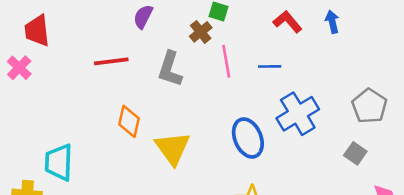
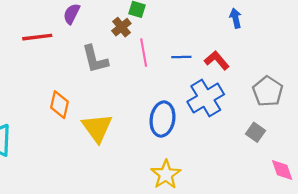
red L-shape: (288, 22) -> (217, 60), moved
red line: (111, 61) -> (37, 37), moved
gray L-shape: (170, 69) -> (95, 59), turned -32
blue ellipse: (248, 138) -> (162, 119), turned 32

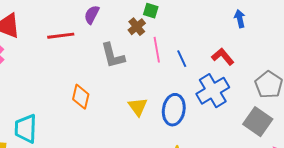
blue line: (181, 57) -> (182, 59), moved, turned 66
yellow triangle: (97, 128) -> (138, 107), moved, size x0.7
gray square: (256, 132) -> (258, 122), size x1.6

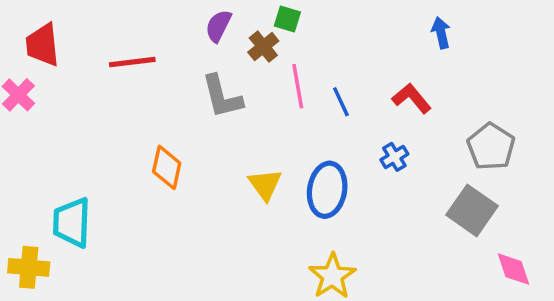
purple semicircle: (92, 15) -> (218, 26), moved
blue cross: (213, 91) -> (394, 157), size x0.5

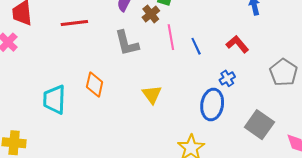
blue ellipse: (327, 190) -> (212, 105), moved
gray square: (472, 210) -> (259, 125), moved
cyan trapezoid: (72, 223) -> (54, 99), moved

